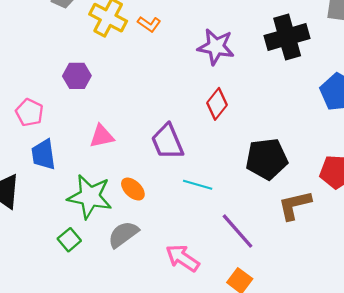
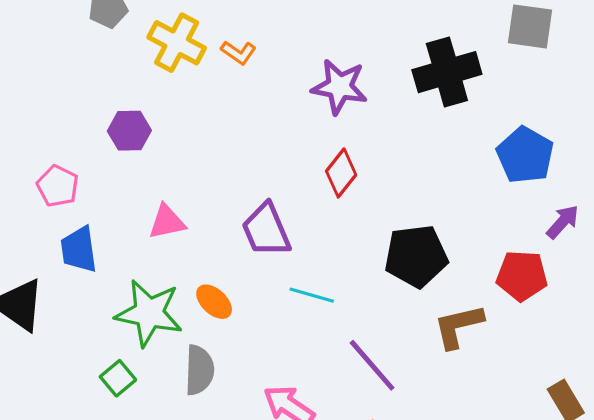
gray semicircle: (123, 234) -> (199, 370), turned 128

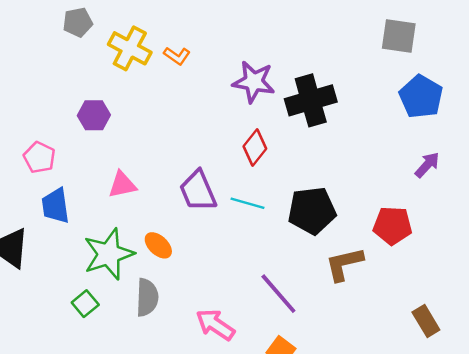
black cross: (447, 72) -> (311, 100), moved
blue pentagon: (525, 155) -> (421, 97), moved
purple arrow: (563, 222) -> (427, 165), moved
cyan line: (312, 295) -> (248, 203), moved
green star: (149, 313) -> (109, 254), turned -30

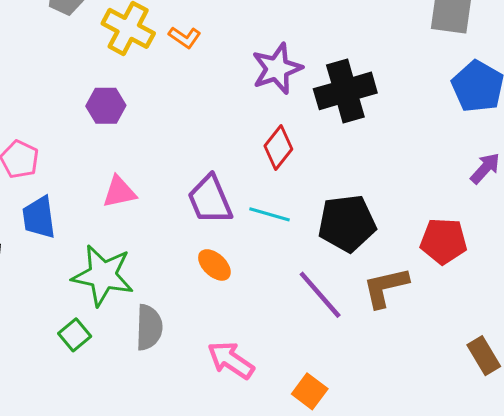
purple star: (254, 82) -> (277, 69), turned -30
purple hexagon: (94, 115) -> (106, 106), moved
orange ellipse: (158, 245) -> (214, 265), moved
green star: (109, 254) -> (103, 275), turned 30
purple line: (278, 294) -> (320, 295), moved

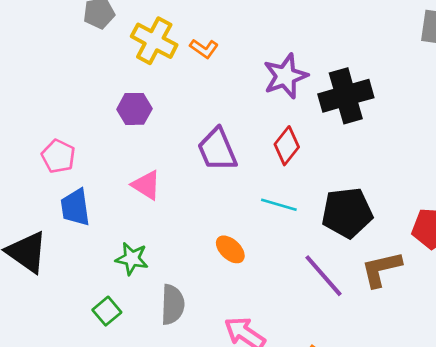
pink triangle: (119, 192) -> (146, 185), turned 44
purple trapezoid: (210, 199) -> (217, 150), moved
green star: (103, 275) -> (132, 259), size x0.6

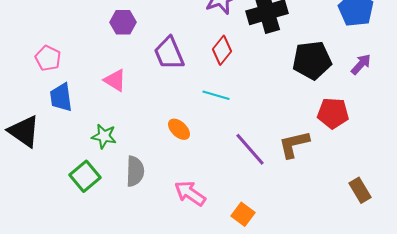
purple hexagon: (134, 109) -> (123, 22), moved
black pentagon: (347, 213) -> (312, 60), moved
green square: (107, 311) -> (85, 176), size x1.4

